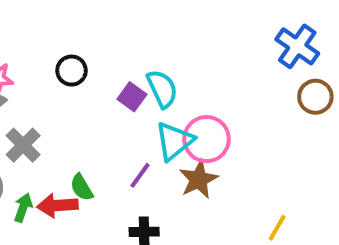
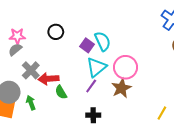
cyan triangle: (174, 141) -> (96, 67), moved
red arrow: (57, 206) -> (48, 79), moved
green arrow: (23, 208) -> (31, 103), turned -40

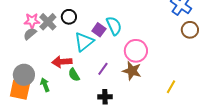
cyan triangle: (96, 67) -> (84, 42), moved
gray cross: (31, 70) -> (48, 22), moved
brown star: (121, 88) -> (132, 71), turned -30
yellow line: (162, 113) -> (171, 87), moved

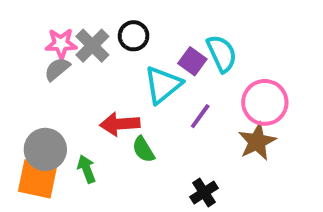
purple line: (103, 69) -> (200, 116), moved
brown star: (132, 71) -> (257, 142), turned 30
black cross: (105, 97) -> (204, 193), turned -32

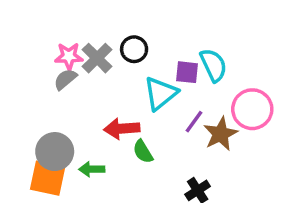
purple square: (192, 61) -> (187, 72), turned -30
brown star: (257, 142) -> (221, 134), moved
green arrow: (87, 169) -> (92, 169), turned -70

